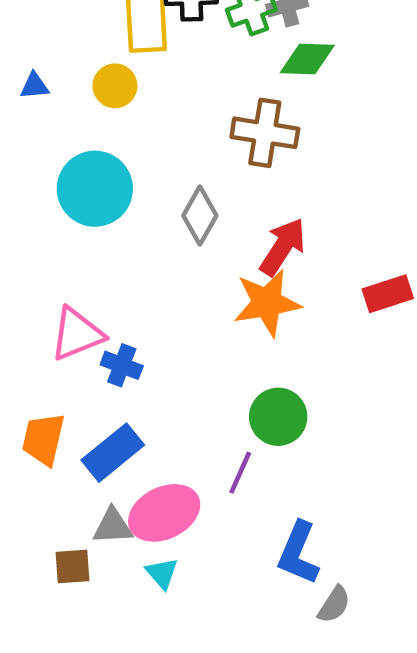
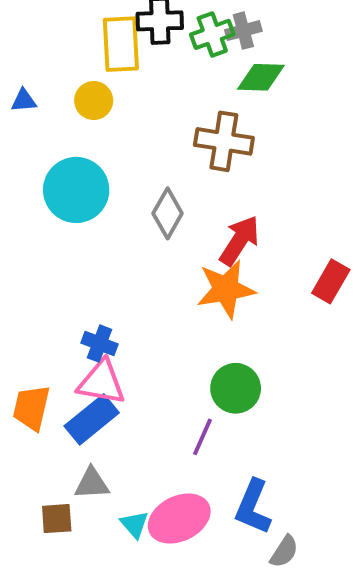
red rectangle: (388, 294) -> (331, 281), turned -42
pink triangle: (77, 334) -> (101, 382), moved, turned 32
pink ellipse: (164, 513) -> (179, 519), moved

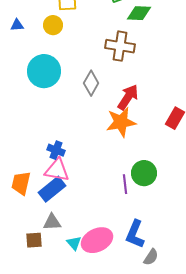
green circle: (236, 388) -> (144, 173), moved
purple line: (203, 437) -> (125, 184), moved, turned -30

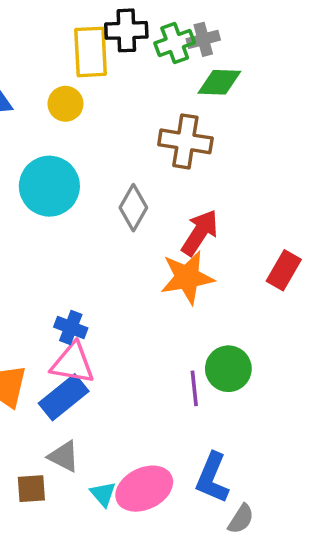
gray triangle: (52, 222) -> (64, 456), turned 30

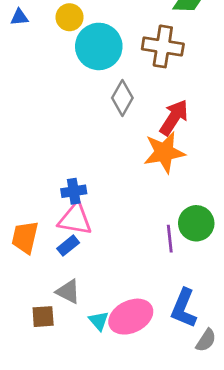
cyan circle: (49, 186) -> (99, 46), moved
blue cross: (71, 328) -> (74, 191), turned -30
blue rectangle: (64, 397) -> (68, 246), size x0.6

